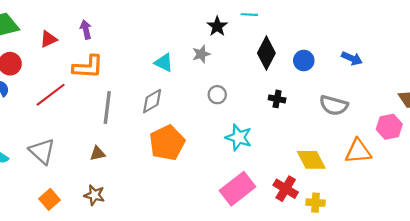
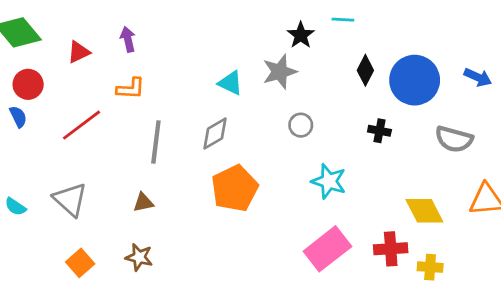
black diamond: (266, 53) -> (365, 70), size x0.7
gray star: (201, 54) -> (280, 72), size x1.4
blue circle: (304, 60) -> (415, 80), size x1.8
orange L-shape: (88, 67) -> (131, 89), size x0.7
red cross: (286, 189) -> (391, 249), turned -35

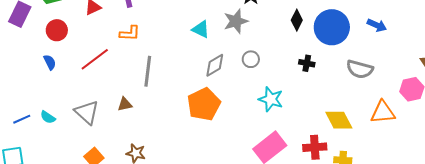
blue semicircle: (18, 117) -> (50, 62), moved
gray diamond: (215, 134) -> (215, 65), moved
brown triangle: (143, 202) -> (125, 104), moved

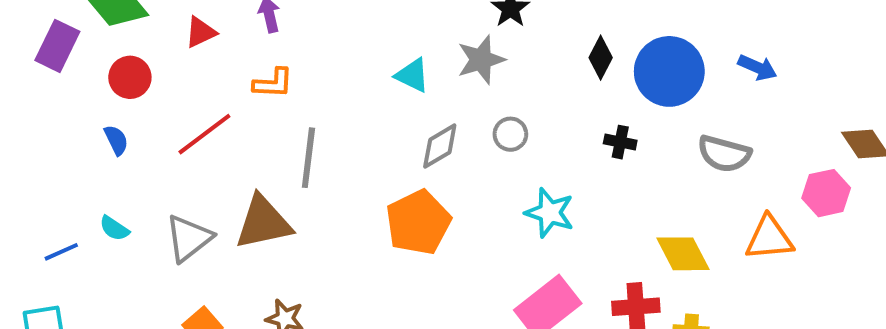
brown triangle: (125, 104) -> (263, 222), size x2.0
gray triangle: (87, 112) -> (189, 238), turned 40
cyan semicircle: (48, 117) -> (114, 228), moved

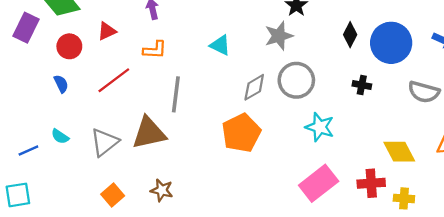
red triangle: (201, 32) -> (107, 31), moved
cyan triangle: (412, 75) -> (220, 45), moved
gray circle: (510, 134) -> (296, 80), size x1.8

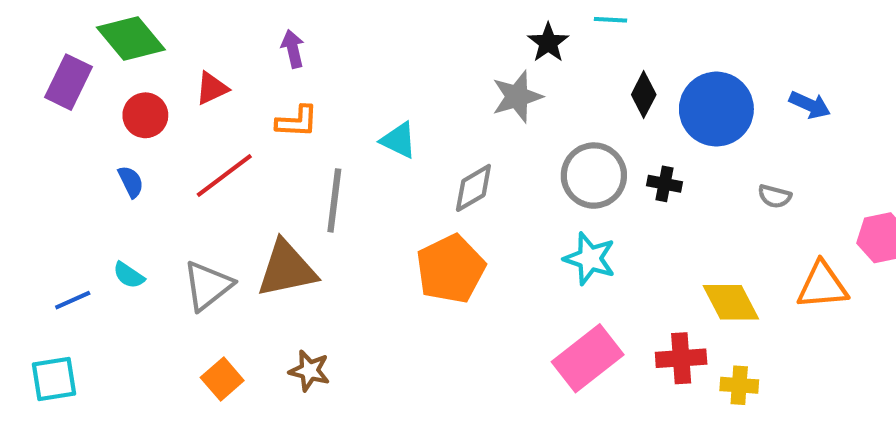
cyan triangle: (220, 45) -> (399, 140), moved
gray circle: (296, 80) -> (594, 176), moved
gray semicircle: (424, 92) -> (775, 196), size x0.6

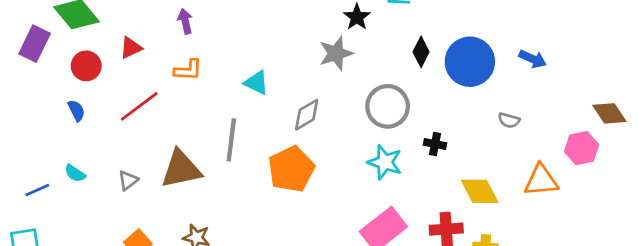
black cross: (664, 184) -> (435, 144), moved
gray line: (334, 200) -> (231, 140), moved
gray triangle: (208, 286) -> (128, 180), size x0.6

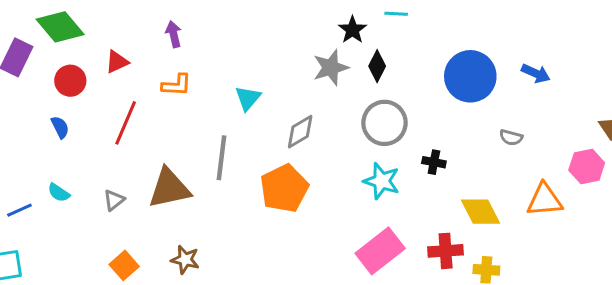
black diamond: (421, 52) -> (377, 66), moved
cyan triangle: (256, 83) -> (248, 98), turned 44
red line: (139, 106) -> (126, 123), turned -30

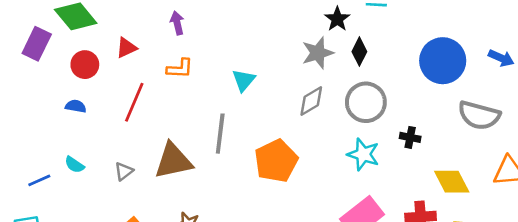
blue semicircle: (60, 127) -> (76, 106), turned -54
gray diamond: (300, 132) -> (311, 101), moved
gray semicircle: (511, 137) -> (479, 115), size x2.0

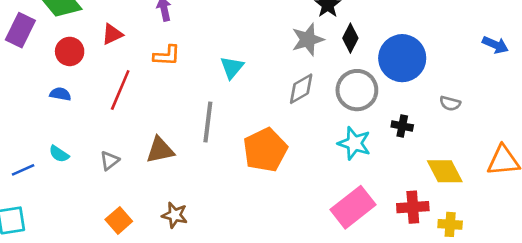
blue circle: (443, 61) -> (402, 58), moved
gray semicircle: (479, 115) -> (450, 103), moved, size x0.5
brown triangle: (173, 161) -> (160, 150), size x0.7

